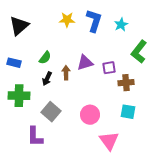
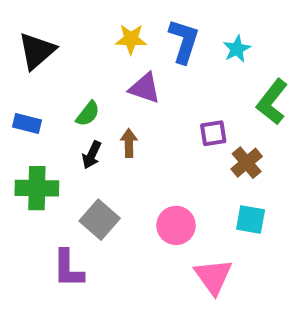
purple triangle: (85, 63) -> (145, 88), moved, turned 36
brown cross: (126, 83) -> (247, 163), turned -35

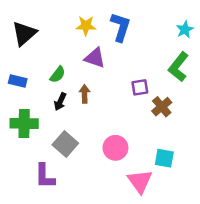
cyan star: (237, 49) -> (185, 30), moved
cyan square: (251, 220) -> (164, 158), moved

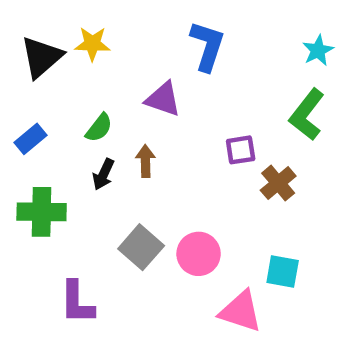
yellow star: (86, 26) -> (92, 44), moved
blue rectangle: (18, 81) -> (30, 139), turned -54
gray square: (65, 144) -> (141, 247), moved
pink triangle: (140, 181) -> (241, 311), turned -36

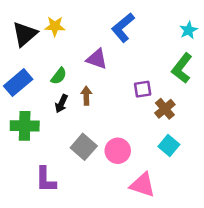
blue L-shape: (207, 46) -> (123, 28), turned -148
blue rectangle: (30, 139) -> (18, 83), size x1.5
cyan square: (283, 272) -> (169, 145), moved, turned 30

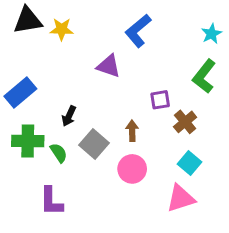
black triangle: (25, 34) -> (28, 20), moved, turned 32
green semicircle: (59, 76) -> (59, 153), moved, turned -72
brown arrow: (86, 96) -> (132, 131), moved
gray square: (84, 147) -> (94, 144), moved
pink triangle: (143, 185) -> (181, 198), moved, turned -36

